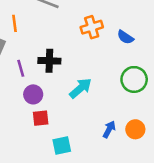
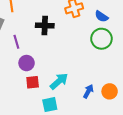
black cross: (49, 61) -> (45, 26), moved
green circle: (134, 79) -> (101, 39), moved
cyan arrow: (81, 88) -> (59, 81), moved

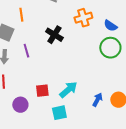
black cross: (45, 26) -> (54, 35), turned 30
purple circle: (27, 63) -> (20, 105), moved

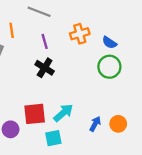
black cross: (54, 35) -> (45, 68), moved
purple line: (26, 51) -> (45, 41), moved
red square: (42, 91) -> (35, 114), size x1.5

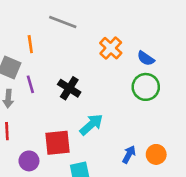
orange cross: (80, 34) -> (111, 48), turned -30
purple line: (45, 41) -> (30, 84), moved
cyan arrow: (63, 113) -> (91, 125), moved

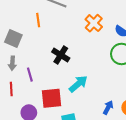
orange line: (30, 44) -> (38, 20), moved
purple line: (30, 84) -> (30, 75), moved

